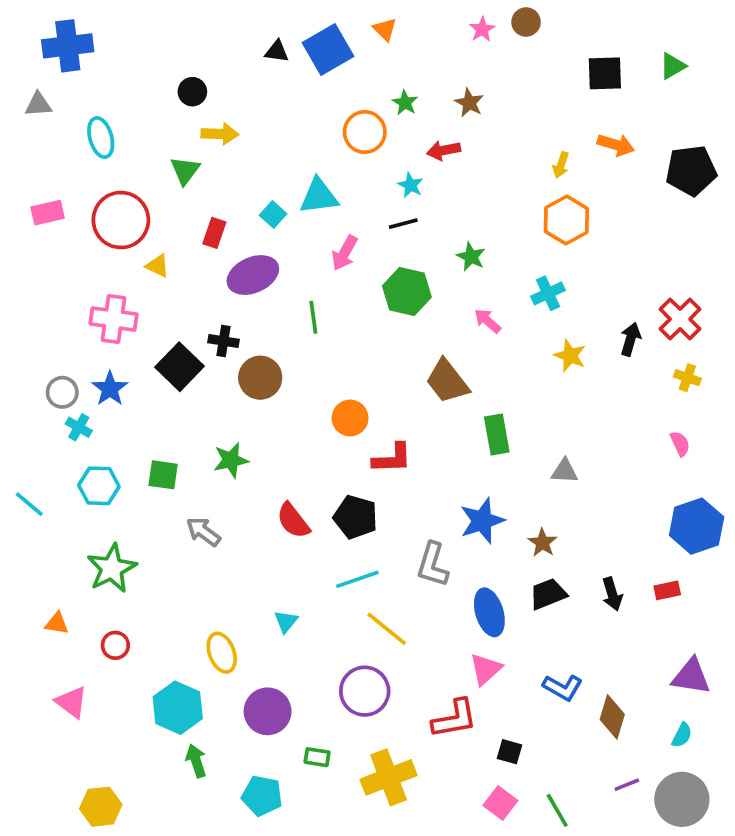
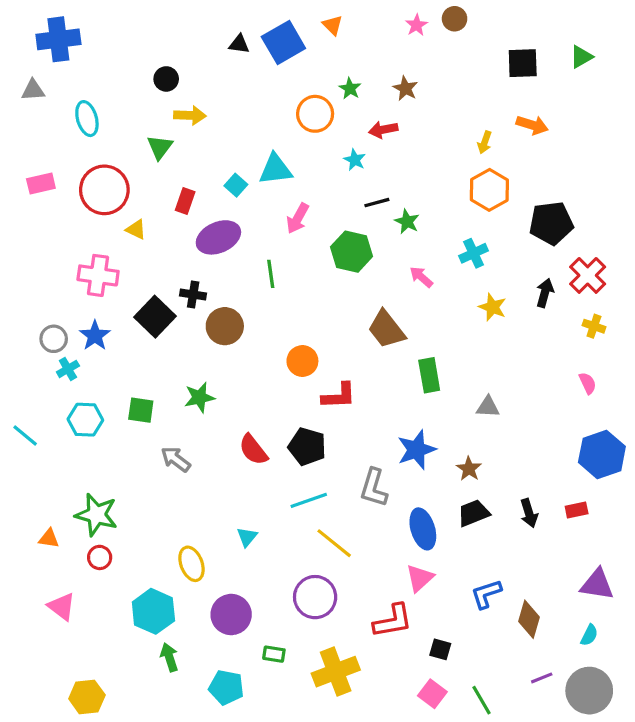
black pentagon: (691, 171) -> (551, 223), moved
black line: (403, 224) -> (377, 203), moved
cyan cross: (79, 427) -> (68, 369), turned 30
green star: (112, 568) -> (96, 515), moved, turned -30
blue L-shape: (563, 687) -> (486, 594), turned 132

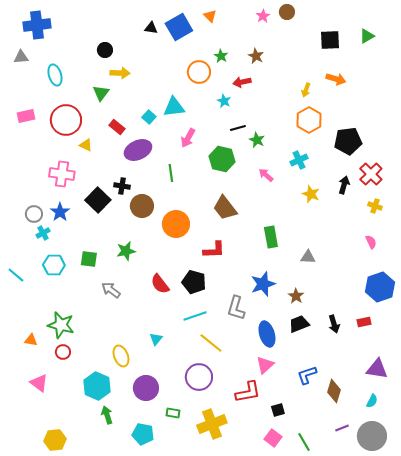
red rectangle: (185, 201) -> (117, 127), turned -70
brown trapezoid: (386, 329) -> (225, 208), moved
orange circle: (302, 361) -> (176, 224), moved, size x1.4
black square: (440, 649) -> (278, 410), turned -32

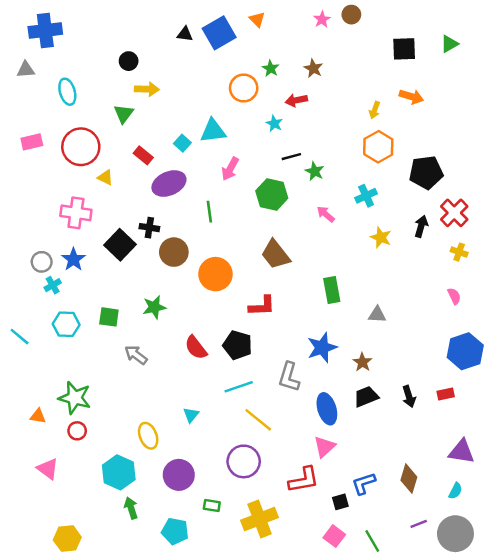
blue L-shape: (307, 375) -> (364, 483), moved

